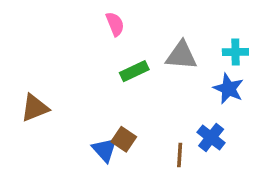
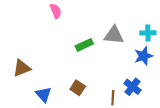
pink semicircle: (115, 24) -> (56, 11), moved
blue star: (228, 89) -> (143, 56), turned 30
blue triangle: (105, 150) -> (44, 94), moved

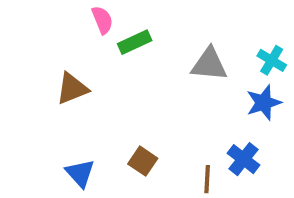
cyan cross: (148, 33) -> (272, 60), turned 32
green rectangle: (84, 45) -> (135, 42), moved
brown triangle: (22, 68) -> (72, 88), moved

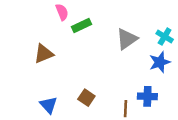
gray triangle: (209, 64) -> (127, 39), turned -40
blue cross: (243, 159) -> (147, 96), turned -36

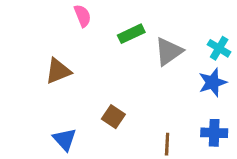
green rectangle: (81, 26) -> (131, 34), moved
blue cross: (147, 96) -> (214, 133), moved
brown square: (86, 98) -> (113, 117), moved

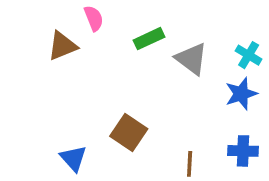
gray triangle: (169, 52) -> (191, 59), turned -48
brown triangle: (58, 71) -> (62, 46), moved
brown square: (113, 117) -> (129, 133), size x1.4

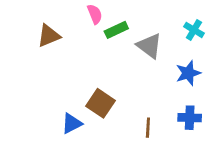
pink semicircle: (94, 18) -> (95, 14), moved
cyan cross: (249, 55) -> (194, 30), moved
blue triangle: (73, 158) -> (72, 123), moved, turned 45

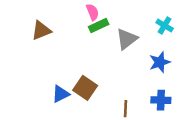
pink semicircle: (95, 14) -> (92, 12), moved
gray triangle: (149, 46) -> (127, 39), turned 45
blue triangle: (72, 123) -> (61, 94), moved

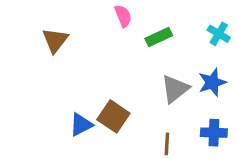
green rectangle: (99, 26) -> (159, 37), moved
brown triangle: (41, 30) -> (55, 40), turned -30
gray triangle: (127, 39) -> (175, 89), moved

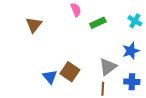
gray triangle: (175, 89) -> (108, 67), moved
blue triangle: (81, 125) -> (50, 77), turned -42

